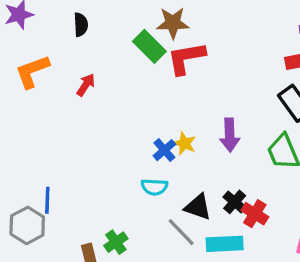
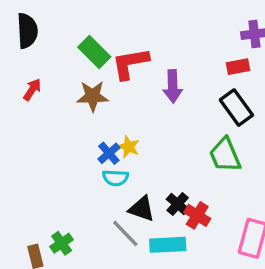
brown star: (173, 23) -> (93, 96), moved
black semicircle: (81, 25) -> (27, 31), size x1.5
purple arrow: (230, 135) -> (173, 86), moved
cyan semicircle: (154, 187) -> (115, 178), moved

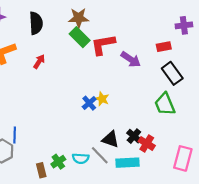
red rectangle: (238, 67) -> (164, 47), moved
purple arrow: (173, 86) -> (131, 59), turned -54
brown star: (93, 96) -> (79, 18), moved
cyan semicircle: (115, 178) -> (81, 158), moved

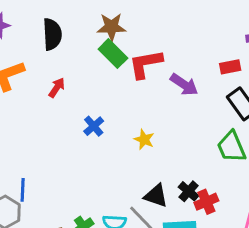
blue cross: (89, 103) -> (94, 126), moved
red cross: (147, 144) -> (206, 202), turned 35

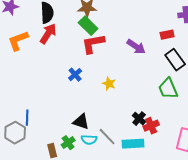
red L-shape: (146, 64) -> (93, 44), moved
red arrow: (57, 88) -> (48, 34), moved, size x1.5
black triangle: (156, 196) -> (81, 122), moved

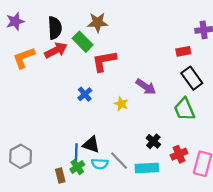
green rectangle: (88, 26) -> (83, 42), moved
red arrow: (48, 34) -> (56, 50), turned 30
purple arrow: (136, 47) -> (146, 87), moved
blue line: (27, 118) -> (76, 152), moved
red cross: (151, 126) -> (179, 154), moved

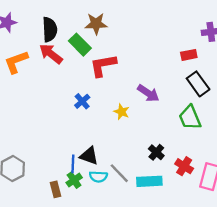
red arrow: (56, 50) -> (51, 54), turned -115
red cross: (179, 154) -> (184, 166), turned -35

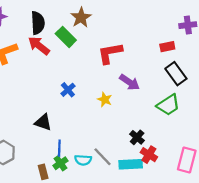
brown star: (96, 24) -> (81, 17), turned -30
red L-shape: (103, 65) -> (110, 53), moved
green trapezoid: (190, 118) -> (168, 105), turned -100
black triangle: (89, 156) -> (43, 122), moved
red cross: (184, 166) -> (149, 155), moved

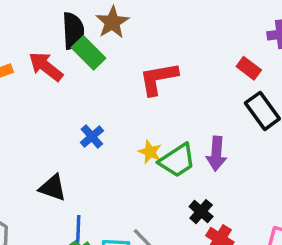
black semicircle: (38, 23) -> (73, 31), moved
red rectangle: (167, 47) -> (249, 68), turned 48
purple arrow: (130, 82) -> (216, 154), moved, turned 60
green trapezoid: (168, 105) -> (177, 160), moved

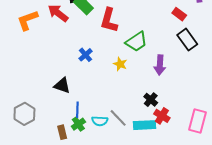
red L-shape: (158, 79) -> (109, 20), moved, turned -65
green trapezoid: (177, 160) -> (136, 42), moved

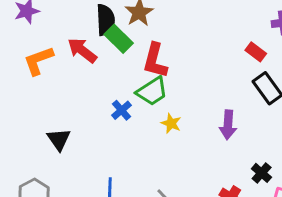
green trapezoid: (136, 42) -> (152, 91), moved
black triangle: (62, 85) -> (59, 139), moved, turned 36
black cross: (151, 100) -> (262, 173), moved

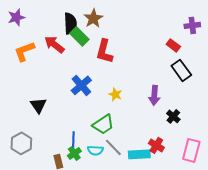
green trapezoid: (152, 91) -> (103, 124), moved
blue cross: (122, 110) -> (81, 85), size x1.5
black cross: (262, 173) -> (173, 116), moved

